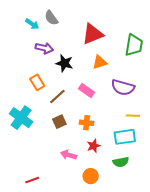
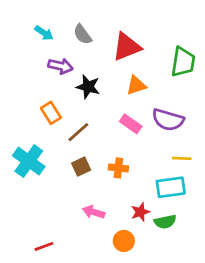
gray semicircle: (51, 18) -> (83, 34), moved
pink rectangle: (87, 90) -> (131, 124), moved
red star: (94, 146) -> (140, 212), moved

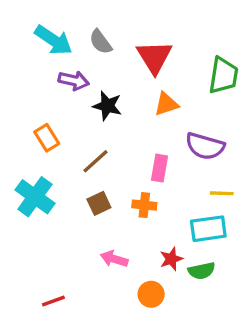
cyan arrow: (44, 33) -> (53, 40), size x1.6
red triangle: (127, 47) -> (154, 57), turned -40
orange rectangle: (51, 113) -> (47, 138), moved
pink rectangle: (131, 124) -> (159, 168), moved, turned 65

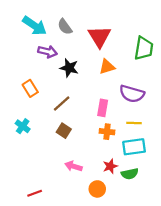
yellow line: (222, 193) -> (134, 123), moved
cyan cross: (35, 197) -> (23, 126), size x0.6
brown square: (99, 203) -> (64, 131), turned -32
orange cross: (144, 205) -> (107, 132), moved

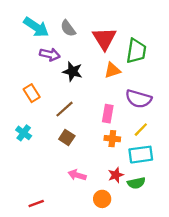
green trapezoid: (144, 48) -> (136, 51), moved
yellow line: (134, 123) -> (141, 130), turned -48

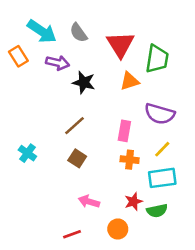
orange rectangle: (32, 93) -> (18, 56), moved
red line: (36, 203) -> (72, 234), moved

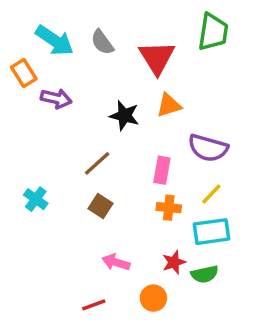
green trapezoid: (157, 59) -> (213, 32), moved
purple arrow: (58, 63) -> (56, 99), moved
black star: (84, 82) -> (124, 116), moved

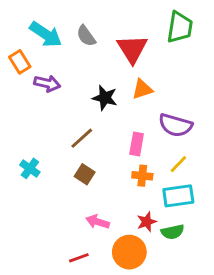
orange circle: (153, 298) -> (129, 252), size x1.5

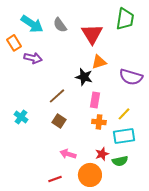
black star: (105, 98) -> (84, 77), moved
purple semicircle: (175, 125) -> (131, 77), moved

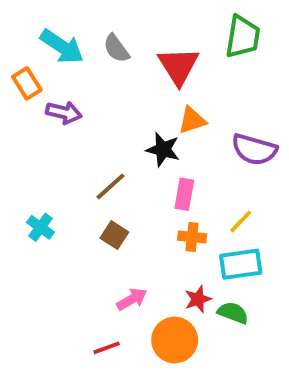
pink arrow: (68, 154) -> (132, 299), turned 133
green semicircle: (120, 161) -> (233, 313), turned -147

